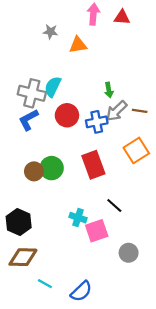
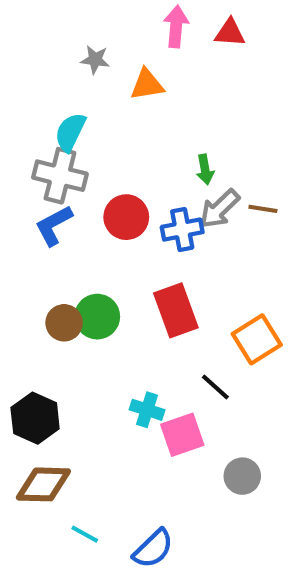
cyan semicircle: (53, 87) -> (70, 132), moved
orange square: (136, 150) -> (257, 339), moved

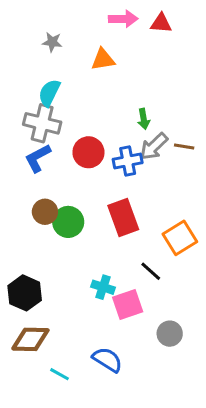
pink arrow: (176, 27) -> (123, 19), turned 84
gray star: (95, 60) -> (52, 42), moved
brown circle: (64, 323) -> (45, 212), moved
blue semicircle: (153, 549) -> (107, 360), moved, turned -104

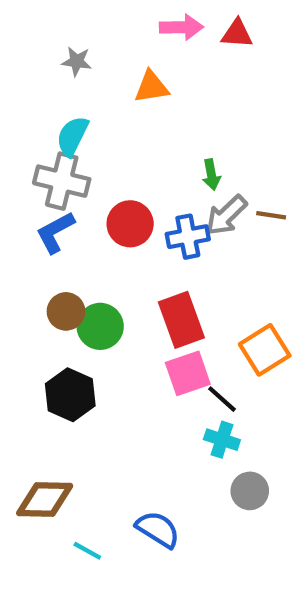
cyan cross: (103, 287) -> (222, 440), moved
black hexagon: (25, 293) -> (70, 395), moved
pink square: (128, 305) -> (188, 373), moved

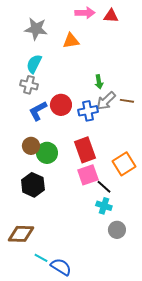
gray star: (77, 61) -> (36, 29), size x1.6
gray cross: (62, 181) -> (29, 85), size x0.7
blue L-shape: (55, 232) -> (38, 111), moved
blue semicircle: (158, 529) -> (61, 267), moved

